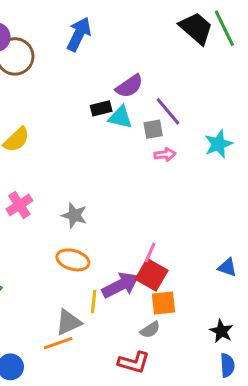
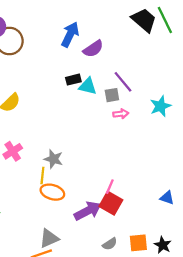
blue arrow: (79, 34) -> (70, 34), moved
purple semicircle: (129, 86) -> (93, 49), moved
yellow line: (94, 301) -> (42, 176), moved
orange square: (163, 303) -> (138, 243), moved

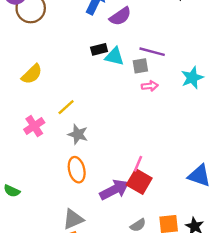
purple line: (123, 82) -> (152, 52), turned -35
yellow line: (42, 176) -> (66, 107), moved, turned 42
orange ellipse: (52, 192) -> (77, 170), turned 60
blue triangle: (167, 198) -> (199, 176), size x1.5

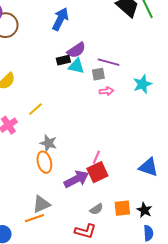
purple semicircle: (120, 16) -> (76, 50), moved
gray star: (78, 134) -> (48, 143), moved
red square: (139, 181) -> (97, 172), turned 35

